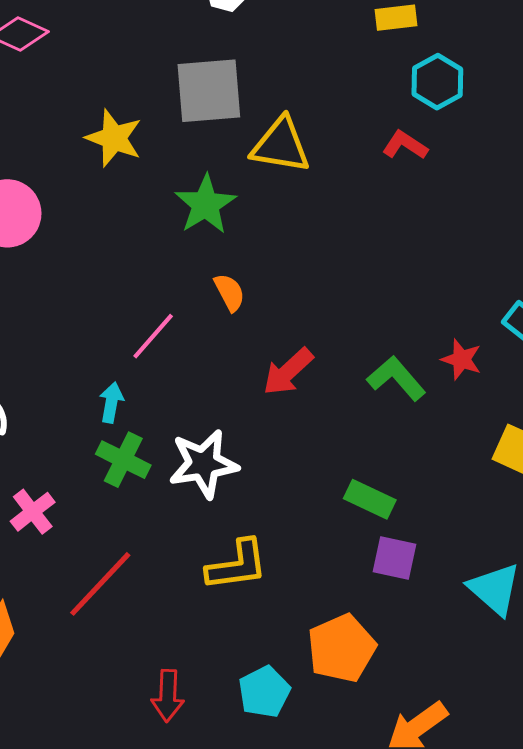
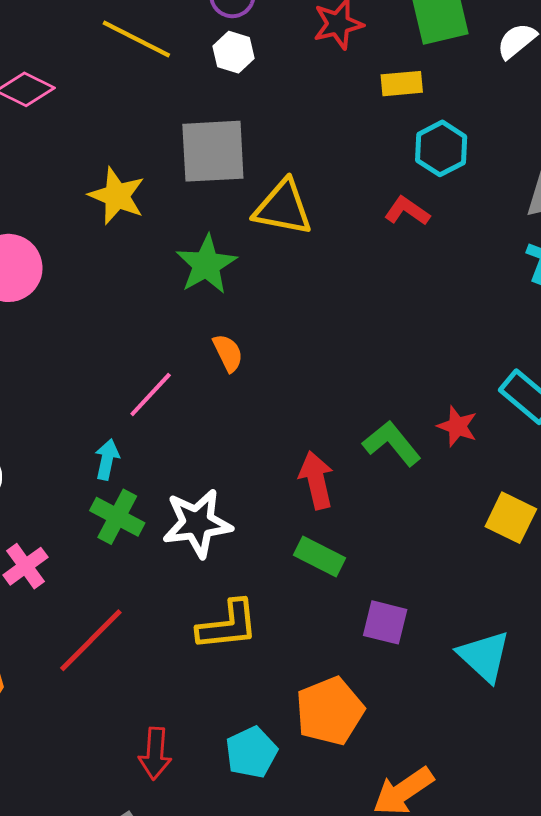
red arrow: (288, 372) -> (316, 480), moved, turned 118
green rectangle: (370, 499) -> (320, 557), moved

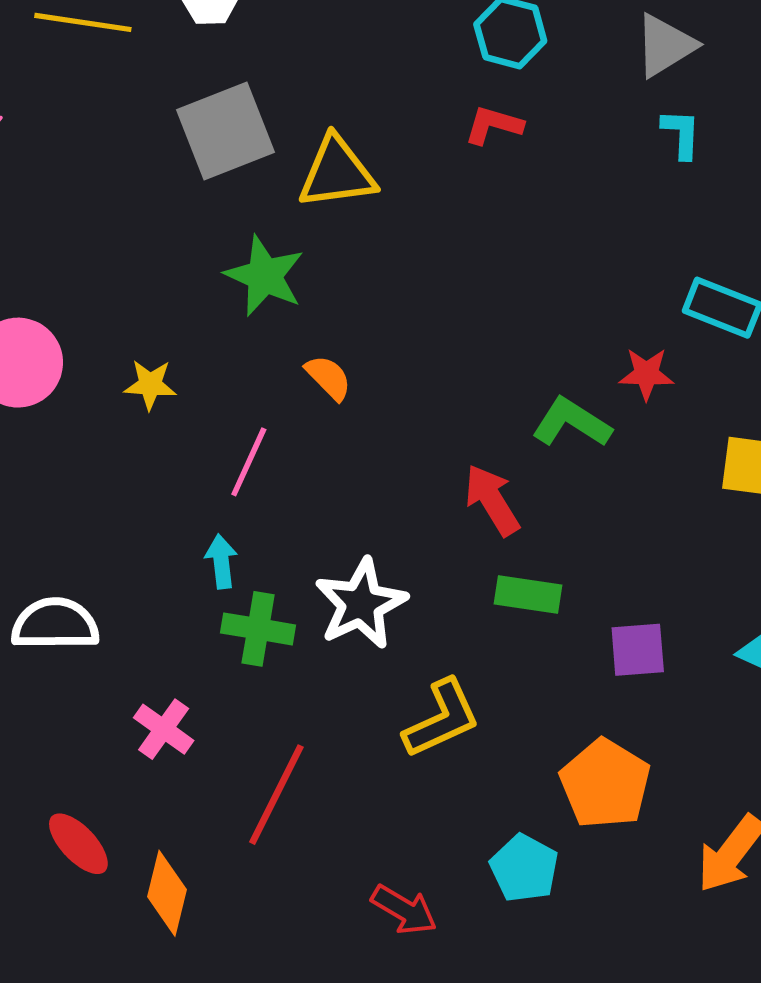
yellow star: (117, 196) -> (150, 385), moved, size x0.7
red arrow: (155, 753) -> (404, 910), turned -45

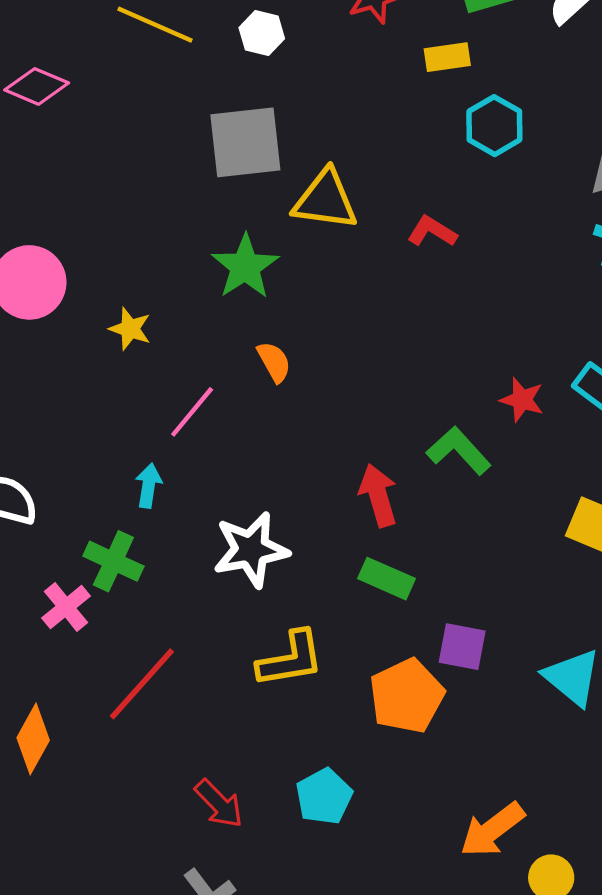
red L-shape: (494, 125) -> (432, 231), moved
red star: (646, 374) -> (522, 400), moved
green cross: (258, 629) -> (113, 561), moved
orange pentagon: (605, 784) -> (407, 696), moved

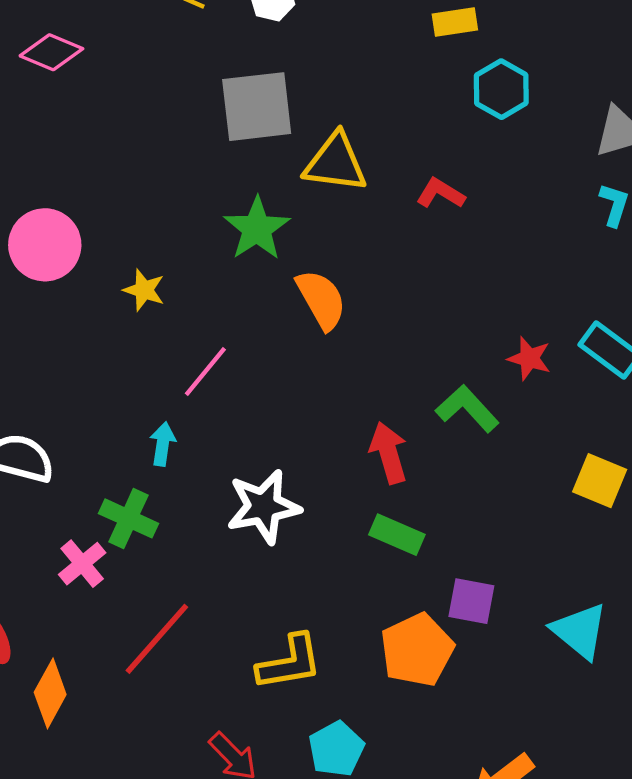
orange semicircle: (274, 362) -> (321, 300), moved, size x1.5
yellow L-shape: (291, 659) -> (290, 662), moved

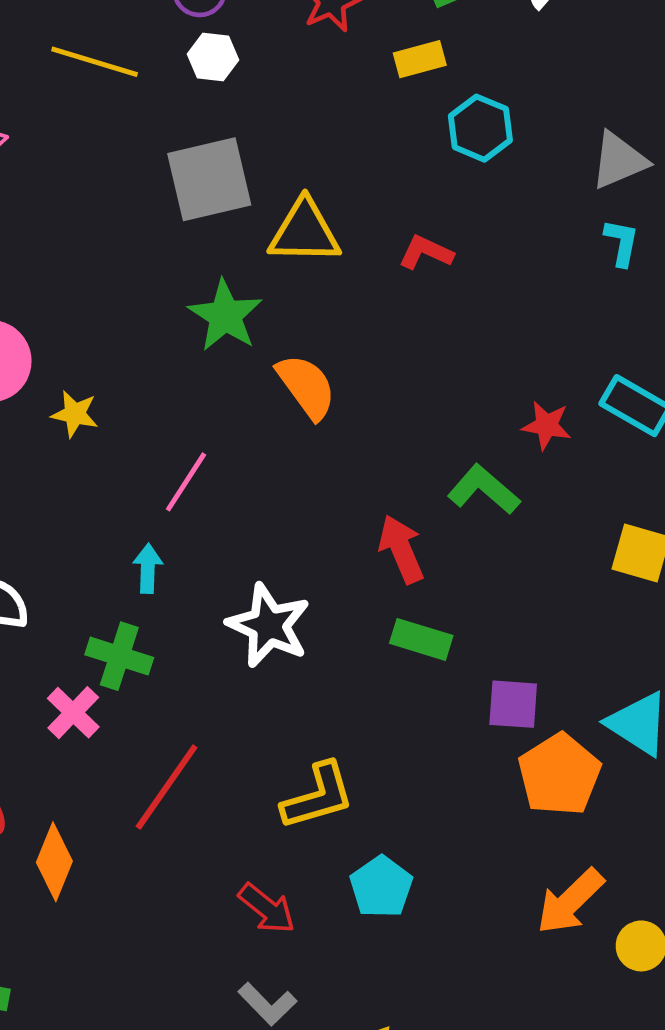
yellow star: (144, 290) -> (75, 414), moved
white star: (264, 507) -> (269, 625), turned -30
orange pentagon: (417, 650) -> (559, 775), moved

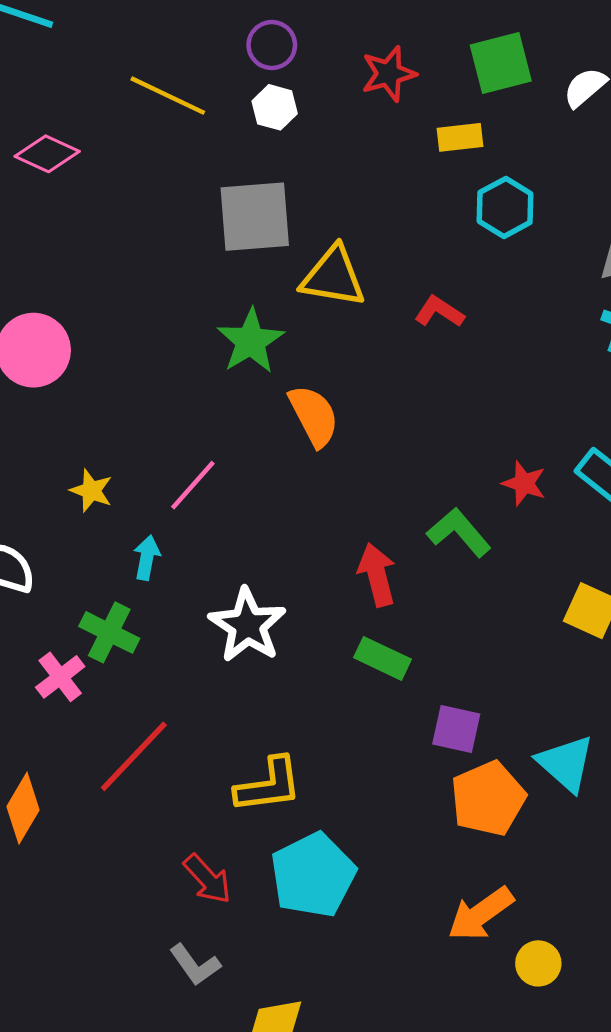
yellow star: (75, 414) -> (91, 491), moved
cyan pentagon: (381, 887) -> (313, 875), size x1.5

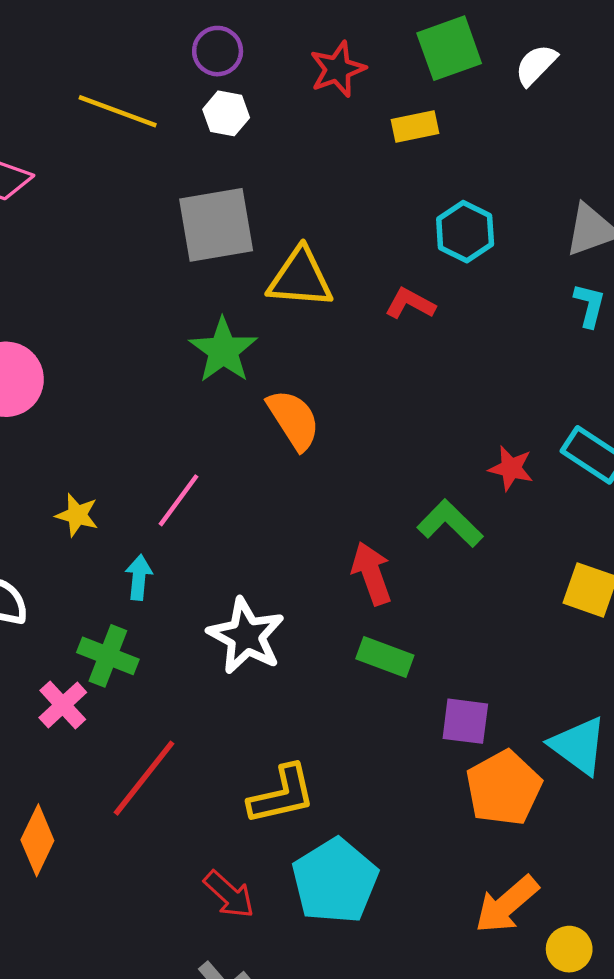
cyan hexagon: (505, 207) -> (465, 232), moved

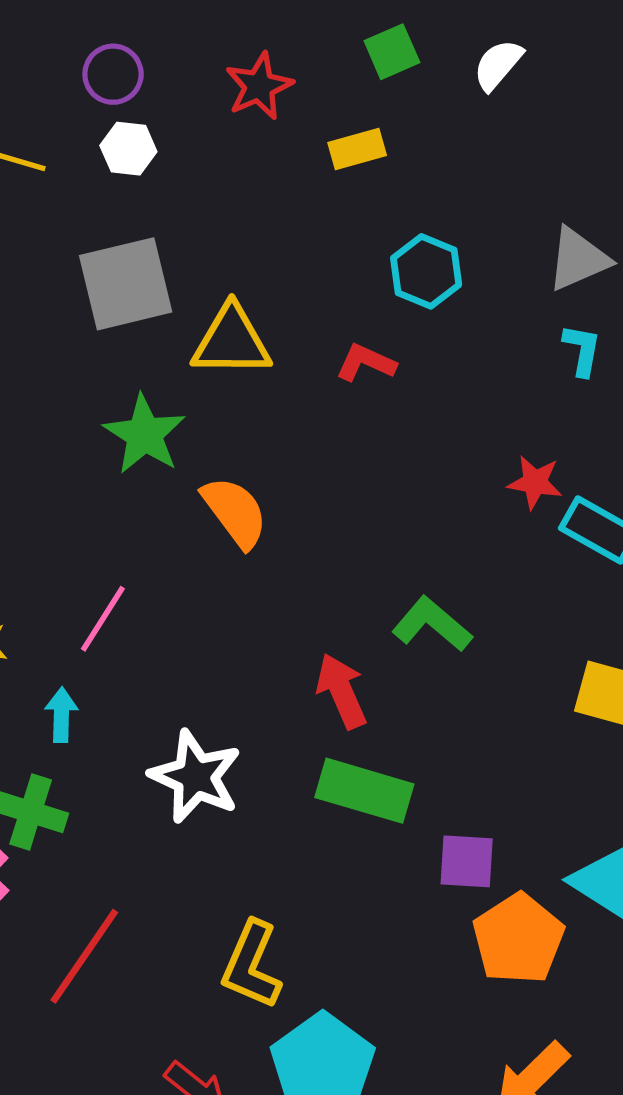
green square: (449, 48) -> (392, 52), size x0.7
red star: (511, 468) -> (535, 482), moved
green rectangle: (385, 657) -> (364, 791), size x1.4
yellow L-shape: (282, 795) -> (252, 965), turned 130

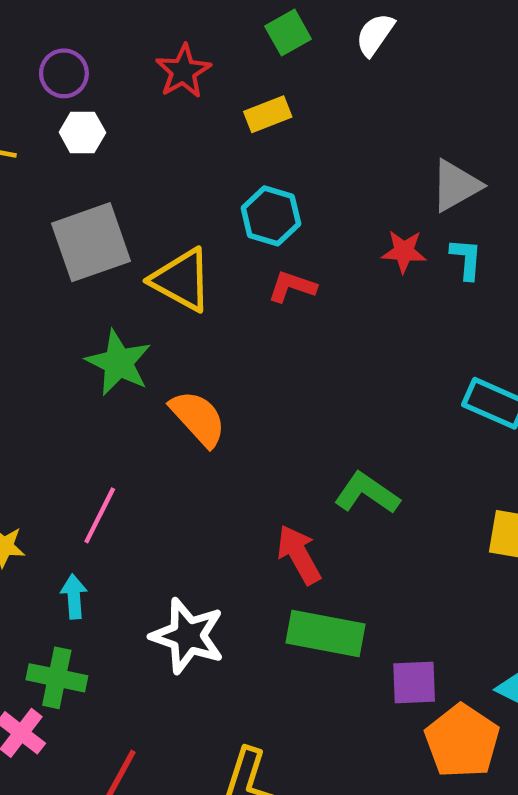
cyan hexagon: (426, 271) -> (271, 216), moved
yellow triangle: (231, 341) -> (181, 280), turned 34
red star: (535, 482) -> (404, 251), moved

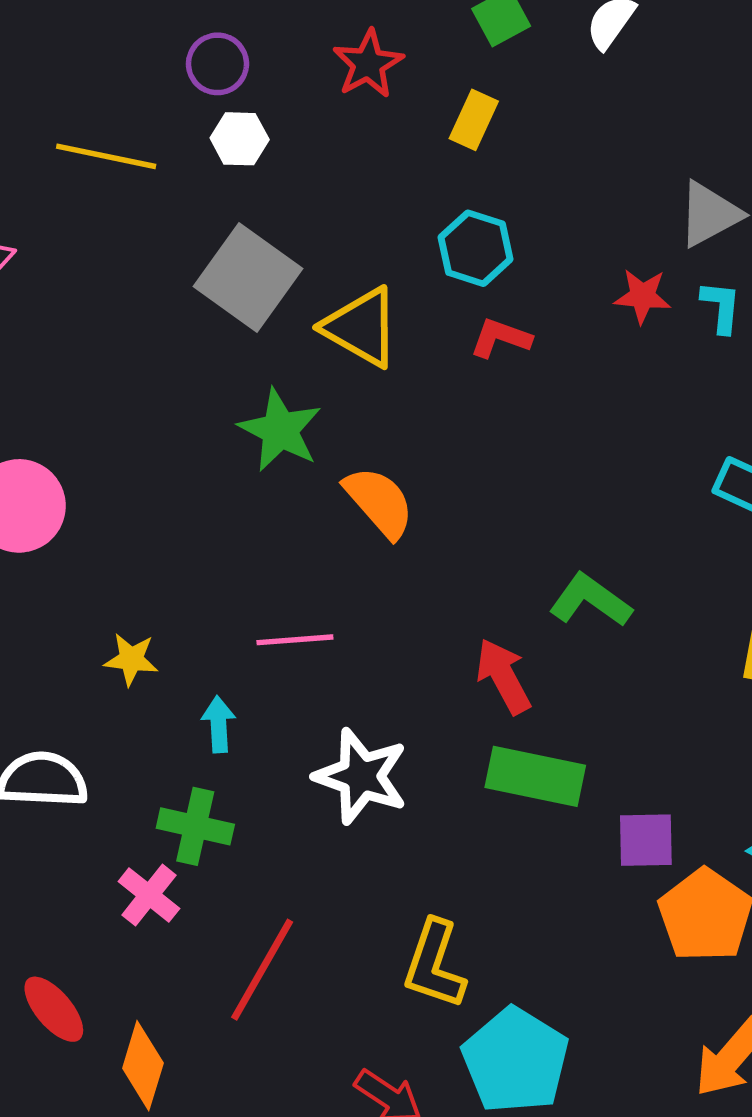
yellow rectangle: (268, 114) -> (474, 120), turned -45
gray square: (91, 242) -> (248, 277), turned -36
pink line: (100, 515) -> (295, 640), moved, turned 58

